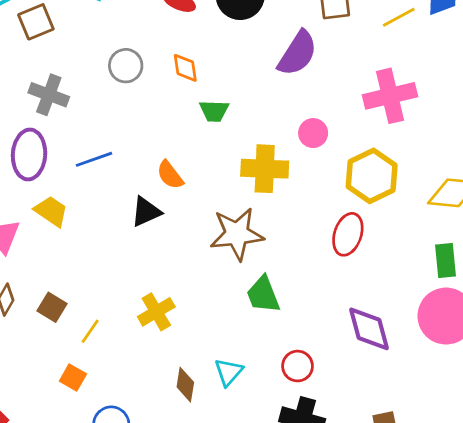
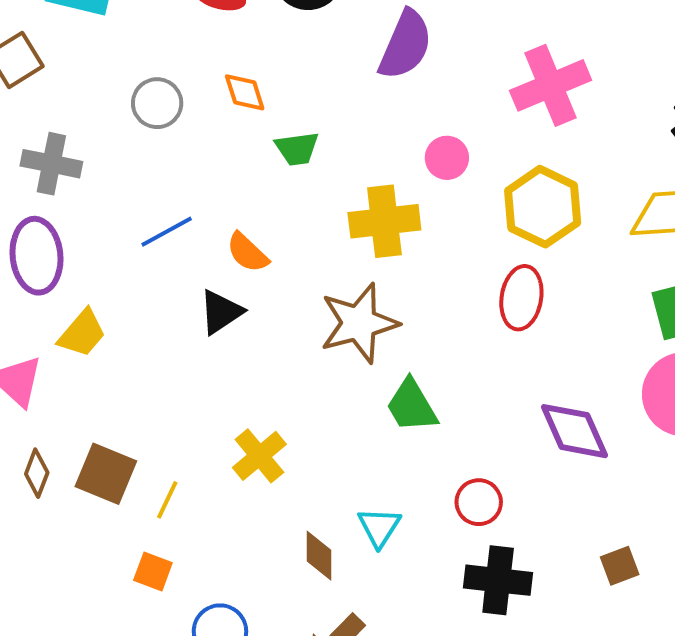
blue line: (94, 159) -> (167, 232), moved
yellow trapezoid: (51, 211) -> (82, 333), turned 105
brown square: (52, 307) -> (106, 474), size x1.4

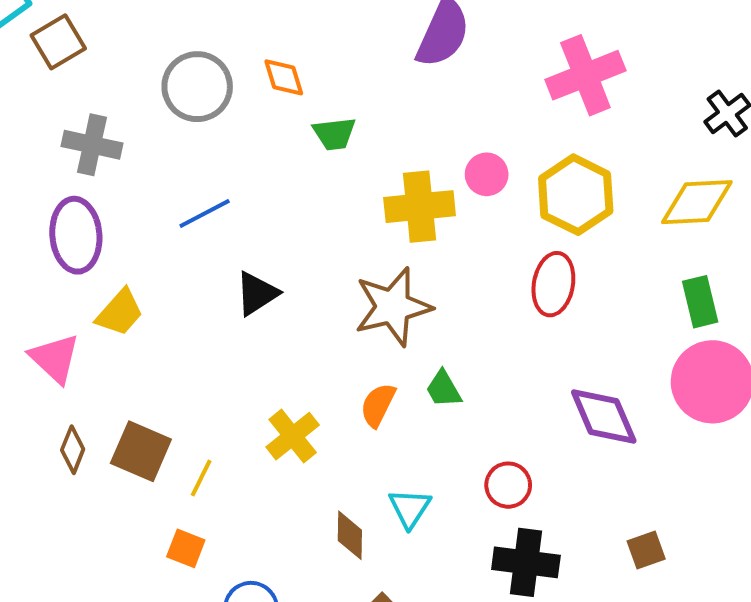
gray circle: (157, 103) -> (197, 87), size x1.4
pink circle: (447, 158) -> (487, 174), moved
orange semicircle: (247, 253) -> (378, 405), moved, turned 72
green trapezoid: (412, 406) -> (443, 389), size x0.7

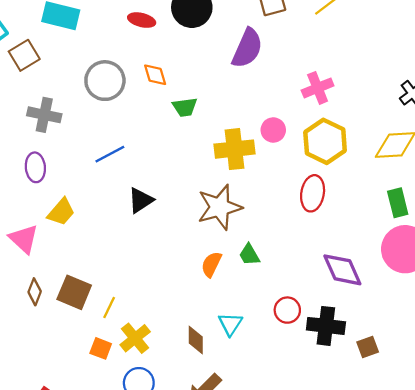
pink cross: (585, 75) -> (318, 88), moved, size x0.7
purple ellipse: (76, 235) -> (35, 167), size x0.7
yellow cross: (293, 436) -> (135, 338), moved
black cross: (526, 562) -> (326, 326), moved

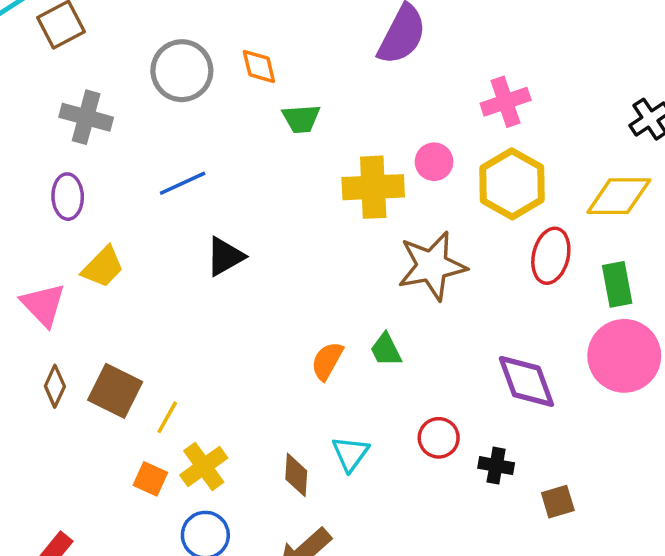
red ellipse: (313, 193) -> (551, 256), moved
brown star: (220, 207) -> (432, 266), moved
black cross: (326, 326) -> (496, 466), size x0.6

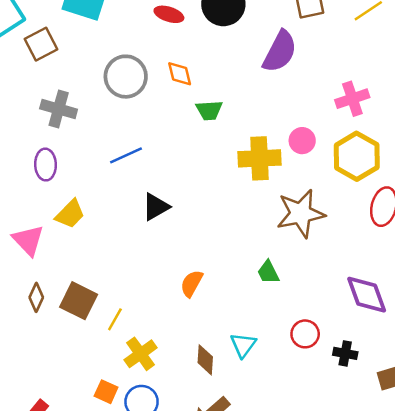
orange semicircle: (327, 361) -> (192, 283), moved
orange square: (150, 479) -> (106, 392), moved

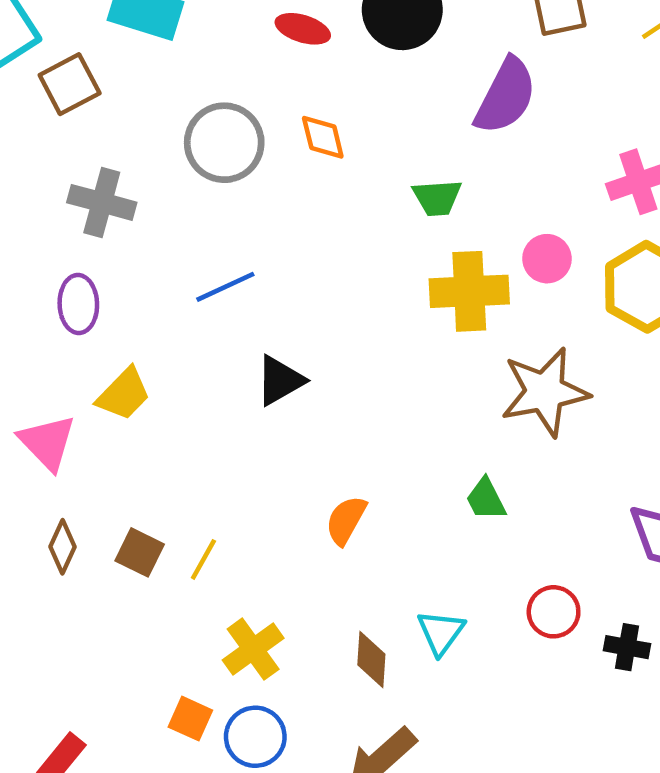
green trapezoid: (209, 110) -> (437, 198), moved
brown square: (79, 301) -> (140, 552), size x0.7
yellow line: (115, 319) -> (203, 559), moved

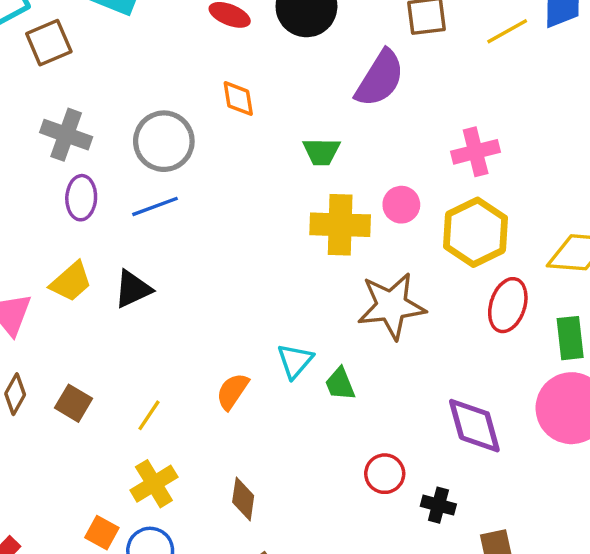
gray circle: (224, 143) -> (164, 141), moved
purple ellipse: (78, 304) -> (81, 198), moved
black triangle: (280, 380) -> (133, 289), moved
yellow line: (203, 559) -> (149, 415), moved
cyan triangle: (441, 632) -> (295, 361), moved

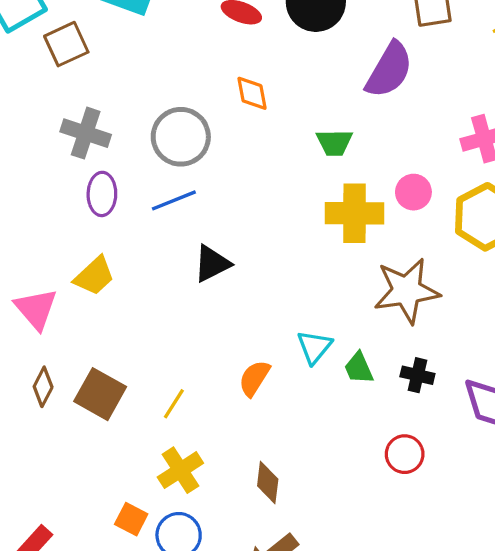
black triangle: (133, 289) -> (212, 264), moved
brown square: (74, 403) -> (100, 394), size x1.4
black cross: (438, 505) -> (417, 375), moved

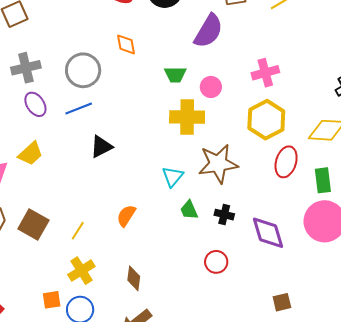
gray cross: (86, 133) -> (26, 68), turned -32
pink circle: (413, 192) -> (211, 87), moved
purple ellipse: (102, 194) -> (35, 104), turned -35
cyan triangle: (314, 347) -> (173, 177), moved
orange square: (131, 519) -> (52, 300), turned -36

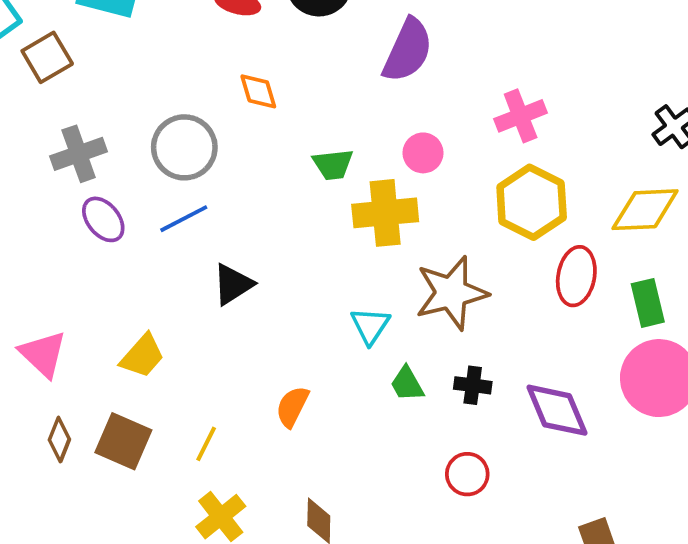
green trapezoid: (175, 74) -> (333, 165), moved
yellow trapezoid: (30, 154) -> (142, 356), moved

